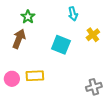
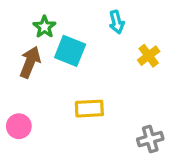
cyan square: (61, 45) -> (70, 51), moved
yellow rectangle: (35, 76) -> (89, 109), moved

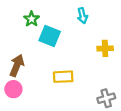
yellow cross: (149, 56) -> (105, 48), moved, turned 35
brown arrow: (30, 62) -> (17, 65), moved

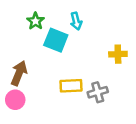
cyan arrow: (82, 16) -> (76, 21), moved
gray cross: (106, 98) -> (98, 92), moved

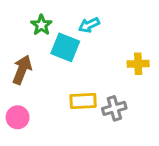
cyan arrow: (76, 21) -> (89, 25), turned 78
brown arrow: (19, 73) -> (22, 70), moved

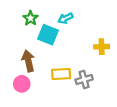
brown arrow: (22, 70) -> (28, 61), moved, turned -35
pink circle: (18, 117) -> (22, 84), moved

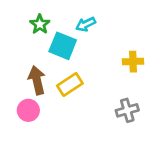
yellow rectangle: (61, 74) -> (70, 85), moved, turned -30
gray cross: (84, 79) -> (127, 110), moved

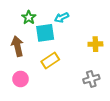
cyan square: (63, 46) -> (45, 33), turned -30
brown arrow: (37, 80) -> (17, 46), moved

